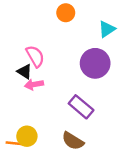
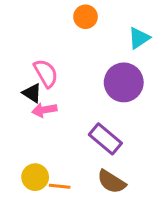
brown semicircle: (73, 141) -> (112, 182), moved
orange line: (14, 143) -> (60, 186), moved

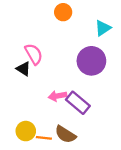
pink arrow: (44, 110) -> (57, 96), moved
brown semicircle: (112, 182) -> (65, 134), moved

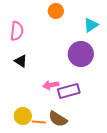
pink semicircle: (34, 54) -> (17, 31), moved, turned 36
purple rectangle: (78, 103) -> (69, 91), turned -55

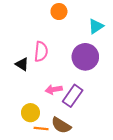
pink semicircle: (17, 31) -> (41, 52), moved
purple rectangle: (69, 91) -> (73, 96), turned -40
yellow circle: (23, 116) -> (30, 113), moved

